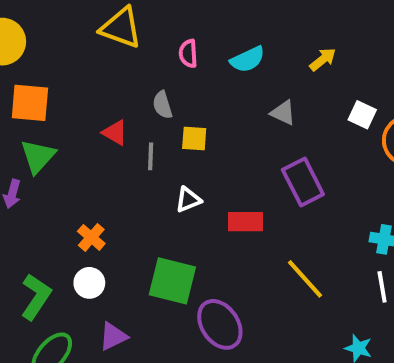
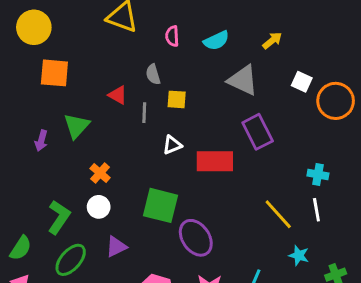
gray triangle: (283, 113) -> (243, 80), size x1.6
green triangle: (38, 156) -> (77, 126), moved
red rectangle: (246, 222) -> (215, 161), size x1.4
yellow line: (305, 279) -> (278, 214), moved

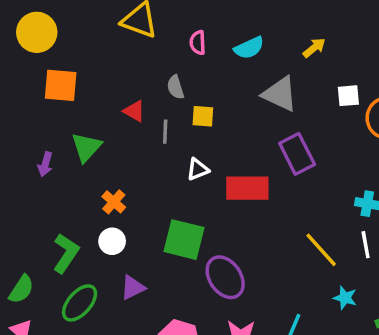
white square: (302, 82) -> (348, 96), turned -30

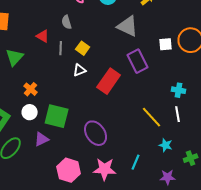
white square: (348, 96) -> (166, 44), moved
yellow square: (203, 116) -> (83, 48), moved, turned 32
red rectangle: (247, 188) -> (109, 81), turned -55
green square: (184, 240) -> (57, 116), moved

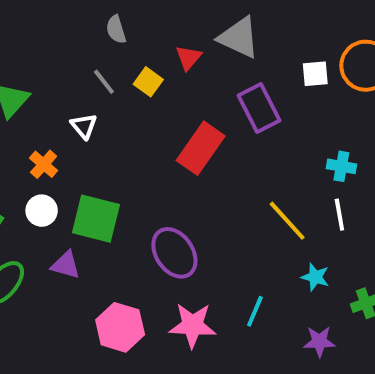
red triangle: (43, 36) -> (189, 58), moved, turned 40
gray line: (61, 48) -> (104, 82), turned -40
white triangle: (80, 70) -> (84, 126), moved, turned -48
purple triangle: (42, 139) -> (66, 265), turned 42

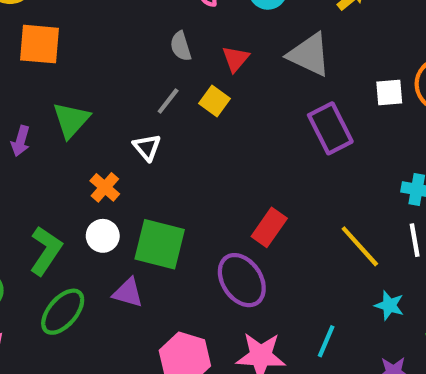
red triangle: (189, 58) -> (235, 59), moved
gray line: (104, 82) -> (168, 101), turned 76
red rectangle: (201, 148) -> (269, 227), moved, size x0.7

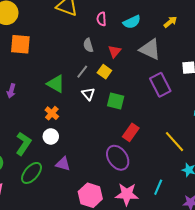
green triangle: (71, 120) -> (56, 84), moved, turned -42
white triangle: (147, 147) -> (88, 94), moved
green square: (160, 244) -> (116, 101), moved, size x0.7

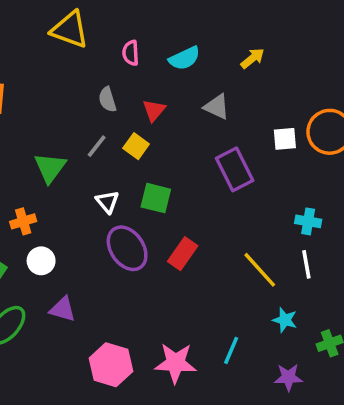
gray triangle: (150, 49) -> (217, 107), size x0.7
green triangle: (56, 84) -> (50, 168), turned 36
white triangle: (88, 94) -> (107, 202), moved
orange cross: (52, 113) -> (23, 221), moved, turned 32
purple ellipse: (118, 158) -> (127, 248), moved

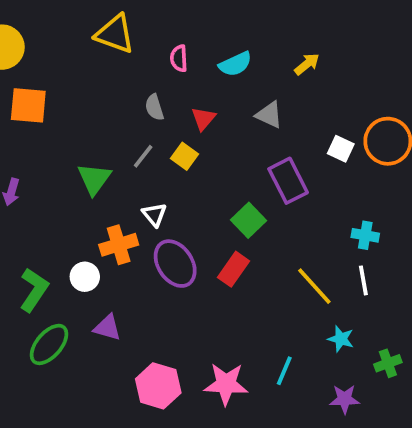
white square: (285, 139) -> (341, 149), turned 30
green square: (156, 198) -> (249, 220), moved, turned 32
orange cross: (23, 221) -> (119, 245), moved, size x1.4

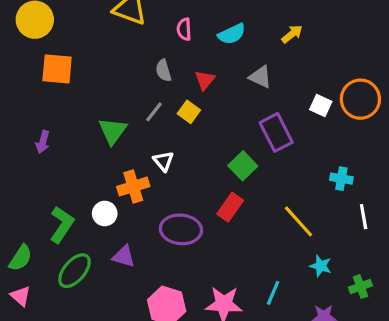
purple ellipse: (175, 264) -> (181, 229), moved, turned -51
white line: (363, 280) -> (364, 217), moved

